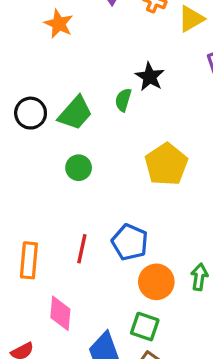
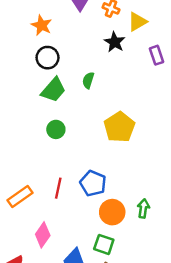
black star: (150, 77) -> (115, 42), moved
black circle: (31, 113) -> (48, 58), moved
orange rectangle: (29, 260) -> (20, 197), turned 50
pink diamond: (60, 313) -> (43, 235), turned 30

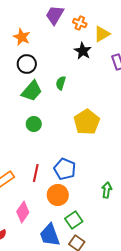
orange circle: (112, 212) -> (58, 195), moved
green square: (104, 244) -> (74, 220), turned 36

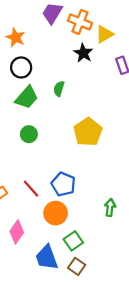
orange cross: (80, 23) -> (80, 22), size x1.5
red line: (36, 173) -> (31, 189), turned -54

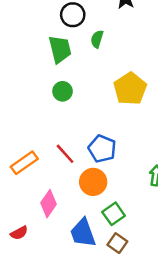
black circle: (21, 67) -> (73, 15), moved
green trapezoid: (27, 97) -> (60, 49), turned -55

